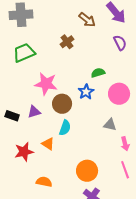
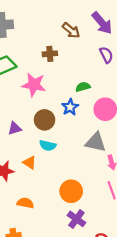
brown cross: (67, 42) -> (50, 54), turned 32
pink star: (46, 84) -> (34, 85), moved
gray triangle: (110, 125) -> (96, 142), size x1.5
cyan semicircle: (65, 128) -> (48, 145), turned 84

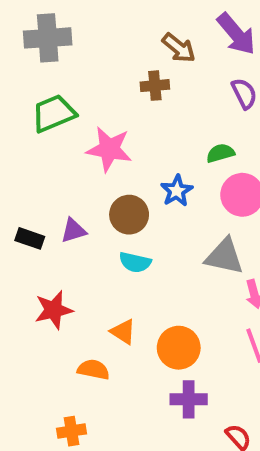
brown cross: (50, 54) -> (155, 86), moved
green semicircle: (83, 87) -> (220, 153), moved
orange triangle: (30, 162) -> (123, 332), moved
purple cross: (76, 219) -> (189, 399), turned -36

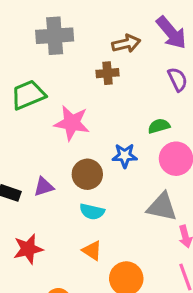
gray cross: (48, 38) -> (55, 36), moved
brown arrow: (179, 48) -> (126, 44), turned -52
blue star: (177, 191) -> (125, 156), turned 30
orange triangle: (123, 332) -> (92, 251), moved

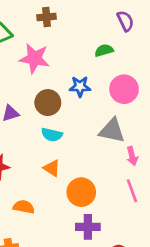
brown cross: (108, 73) -> (46, 17), moved
green semicircle: (159, 126) -> (104, 50), moved

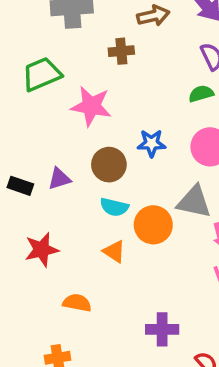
brown cross: (46, 17) -> (121, 51), moved
green semicircle: (104, 50) -> (201, 94), moved
orange circle: (81, 192) -> (153, 225), moved

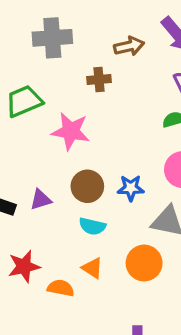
blue star: (151, 143) -> (131, 188), moved
orange circle: (153, 225) -> (144, 263), moved
orange semicircle: (77, 303) -> (61, 288), moved

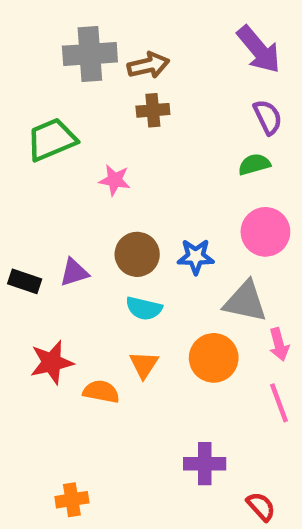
brown arrow: (129, 46) -> (148, 65), moved
pink star: (71, 131) -> (115, 180), size x0.6
orange triangle: (92, 268) -> (144, 365), turned 30

